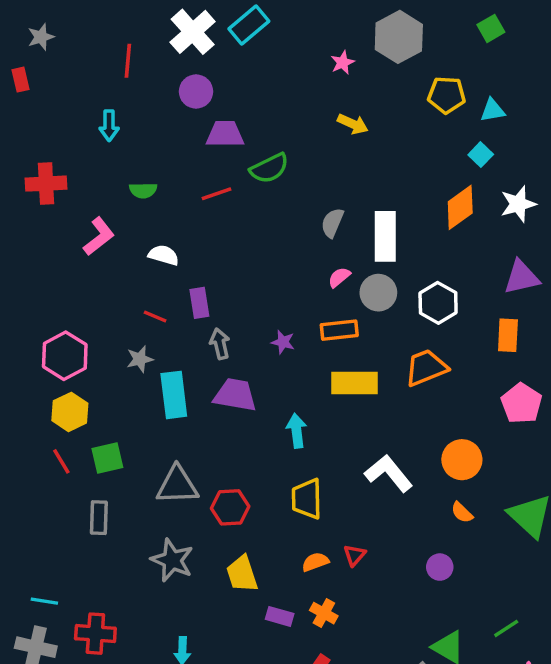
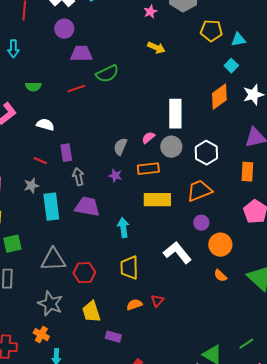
gray semicircle: (332, 223) -> (120, 147), moved
purple circle: (440, 567) -> (201, 223), moved
orange cross: (324, 613) -> (41, 335), moved

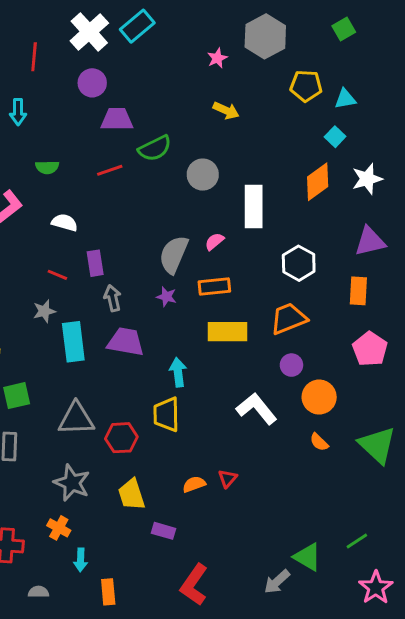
gray semicircle: (120, 147) -> (174, 254), size x1.5
gray circle: (171, 147) -> (203, 175), moved
yellow trapezoid: (129, 268) -> (166, 414), moved

